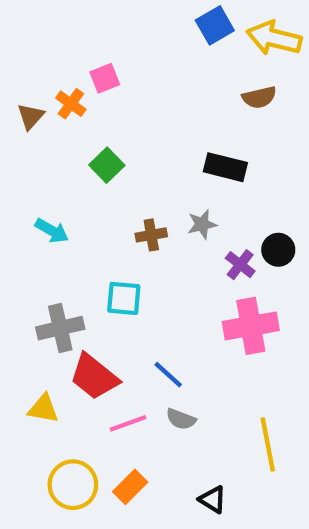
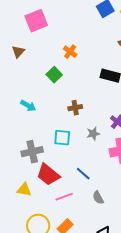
pink square: (105, 78) -> (36, 21), moved, size x1.6
orange cross: (71, 104) -> (70, 52), moved
gray star: (202, 224) -> (93, 134), moved
gray semicircle: (181, 419) -> (98, 198), moved, turned 40

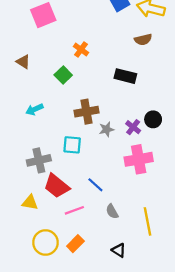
brown triangle: (18, 52) -> (23, 62), moved, turned -40
cyan arrow: (28, 106) -> (34, 109), turned 126
brown cross: (75, 108) -> (87, 112), size x1.5
gray star: (93, 134) -> (106, 129), moved

